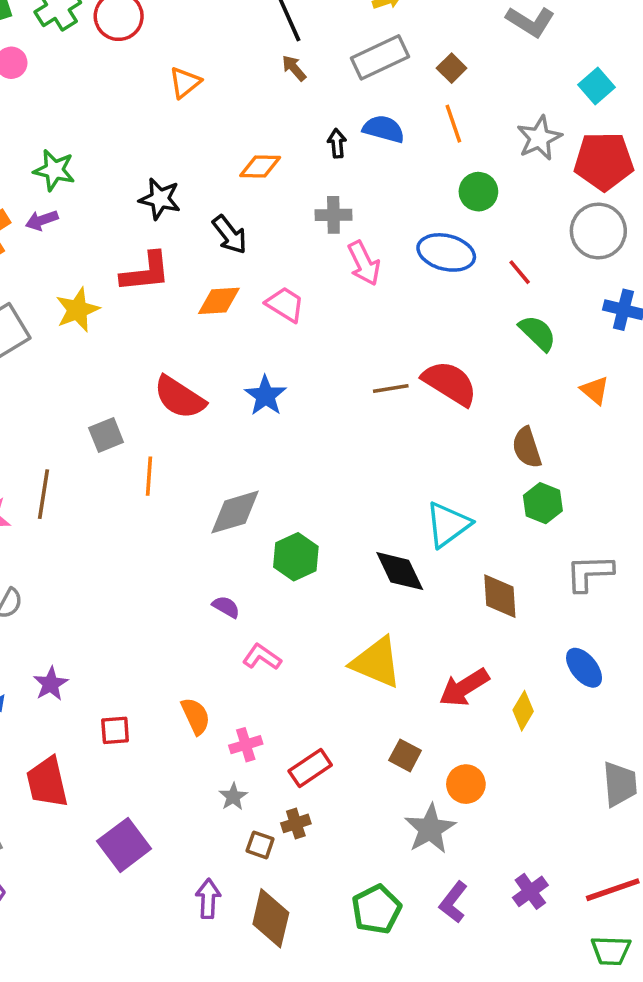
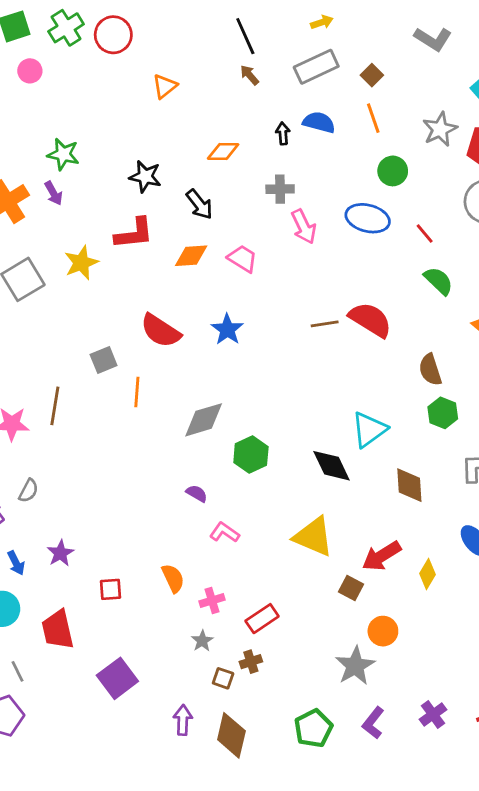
purple arrow: (42, 220) -> (54, 193), turned -100
brown square: (405, 755) -> (351, 588), moved

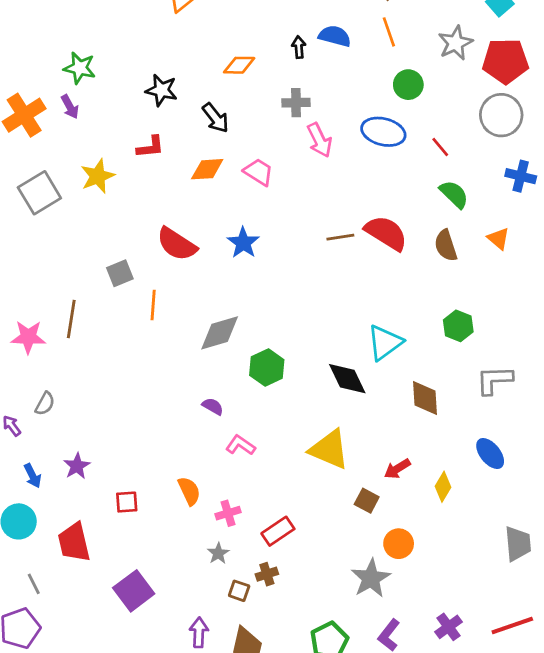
red L-shape: (134, 234) -> (150, 147), size x0.7
brown semicircle: (430, 370) -> (446, 245), moved
red arrow: (382, 556) -> (397, 469), size x0.7

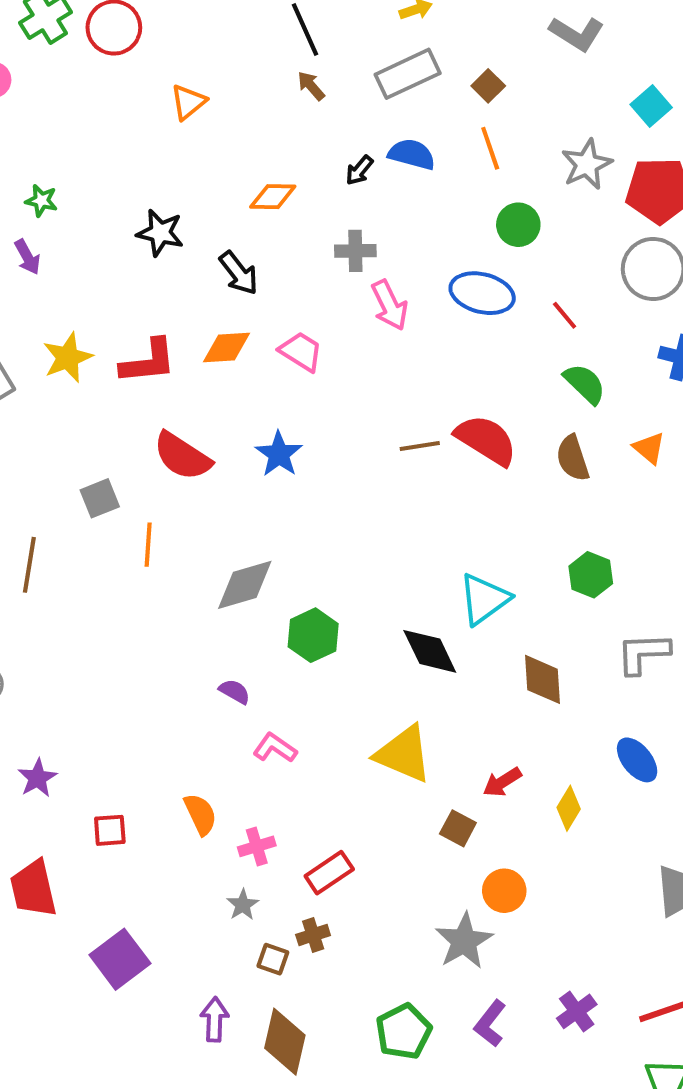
black arrow: (299, 47) -> (359, 170), turned -135
green star: (80, 68) -> (41, 201), size x0.7
red L-shape: (150, 147) -> (148, 362), moved, size x1.4

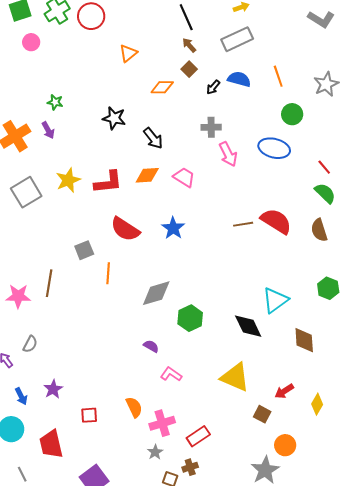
brown square: (488, 86) -> (189, 69), moved
orange diamond: (273, 197) -> (162, 87), moved
red line: (565, 315) -> (324, 167), moved
pink cross: (257, 846) -> (162, 423), size x1.4

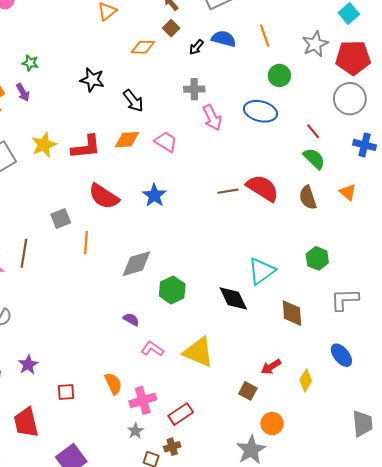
yellow triangle: (235, 377) -> (198, 352), moved

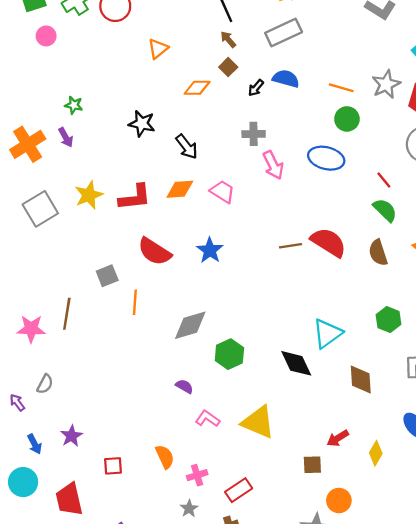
orange line: (265, 36) -> (341, 88), moved, turned -55
brown square: (248, 391) -> (312, 465), turned -30
pink cross: (143, 400) -> (197, 475), size x0.7

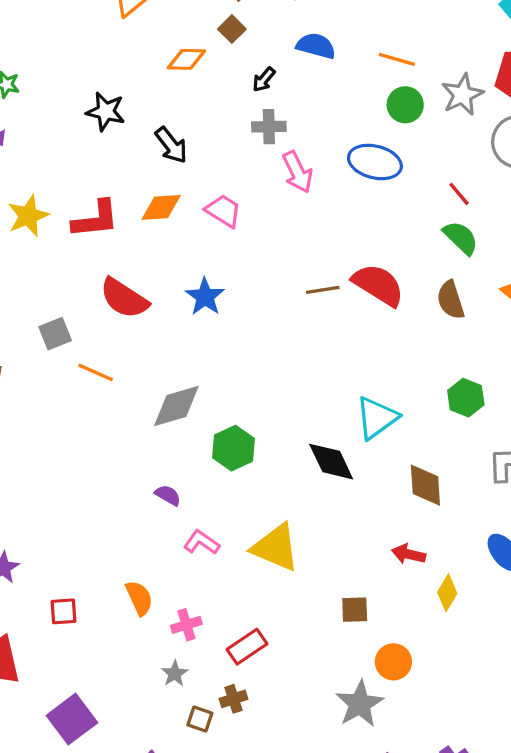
gray star: (386, 84) -> (462, 95), moved
black arrow: (256, 88) -> (264, 80), moved
orange line: (135, 302) -> (96, 372), turned -70
red arrow: (338, 438) -> (409, 554), moved, turned 45

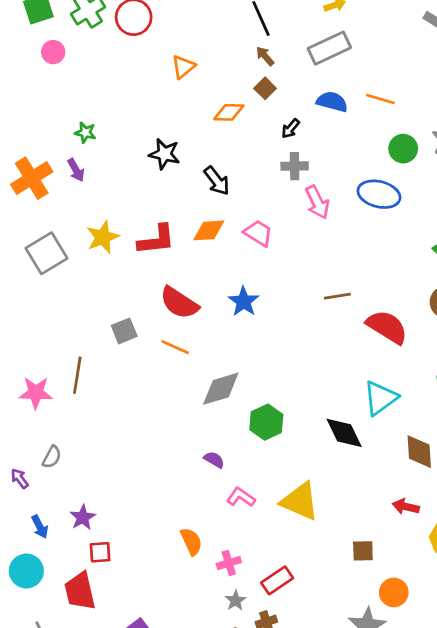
orange line: (397, 59) -> (380, 99), moved
red semicircle: (378, 285) -> (387, 327), moved
orange line: (96, 372) -> (175, 347), moved
red square: (64, 611) -> (100, 552), moved
gray star: (175, 674) -> (236, 600), moved

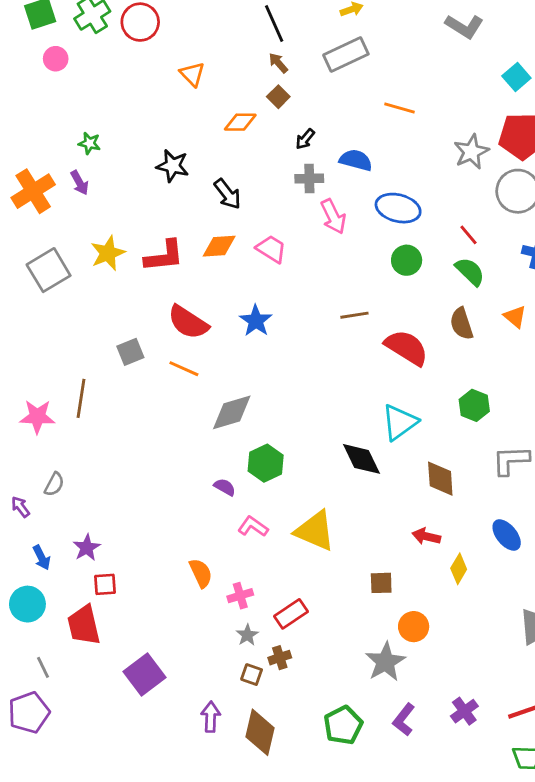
orange triangle: (183, 67) -> (192, 74), turned -35
blue semicircle: (332, 102) -> (356, 160), moved
green circle: (403, 149) -> (407, 260), moved
green hexagon: (266, 422) -> (266, 463), moved

